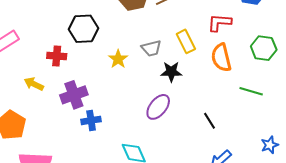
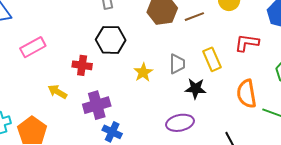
gray trapezoid: (151, 48) -> (177, 64), turned -80
orange semicircle: (221, 58) -> (247, 94), moved
purple ellipse: (158, 107) -> (180, 123), turned 36
blue cross: (91, 120) -> (112, 132), turned 30

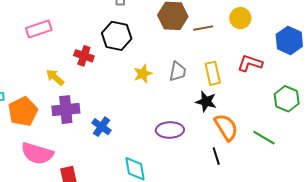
black star: (195, 89) -> (206, 102), moved
orange semicircle: (247, 94) -> (226, 127), moved, turned 148
purple cross: (97, 105) -> (66, 110), moved

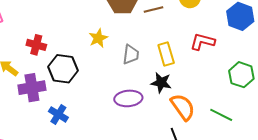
black hexagon: (117, 36) -> (63, 69), moved
yellow star: (143, 74) -> (98, 38), moved
purple cross: (66, 110) -> (32, 88), moved
purple ellipse: (170, 130) -> (128, 98), moved

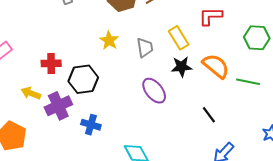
purple ellipse: (128, 98) -> (154, 91), turned 72
orange semicircle: (183, 107) -> (216, 66), moved

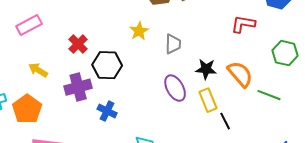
yellow rectangle: (179, 38) -> (208, 100), moved
red cross: (51, 63) -> (78, 44), turned 36
yellow arrow: (31, 93) -> (38, 70), moved

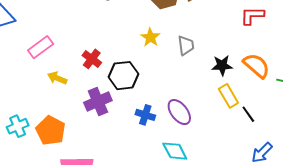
yellow arrow: (38, 70) -> (57, 78), moved
purple ellipse: (175, 88) -> (179, 112), moved
blue cross: (107, 111) -> (145, 115), moved

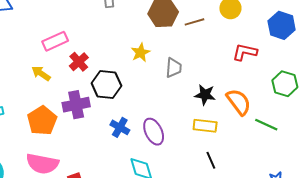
pink rectangle: (41, 47) -> (55, 41), moved
yellow rectangle: (228, 96) -> (205, 126), turned -65
black line: (248, 114) -> (211, 160), moved
orange pentagon: (51, 131) -> (42, 121), moved

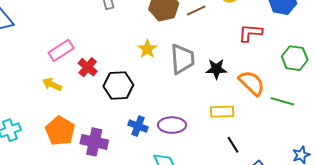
gray trapezoid: (174, 68) -> (182, 59), size x1.5
black star: (205, 95) -> (216, 69), moved
purple cross: (76, 105) -> (94, 142), moved, turned 32
purple ellipse: (154, 132) -> (172, 125), turned -56

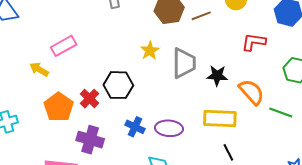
red cross: (88, 67) -> (89, 99), moved
yellow arrow: (52, 84) -> (39, 69), moved
yellow rectangle: (222, 112) -> (220, 119), size x1.4
orange pentagon: (60, 131) -> (59, 107), moved

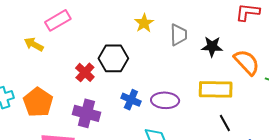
gray trapezoid: (184, 63) -> (179, 35), size x0.7
orange pentagon: (59, 107) -> (38, 102), moved

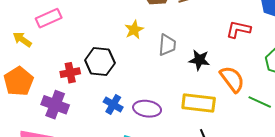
red cross: (85, 72) -> (70, 73), turned 30
orange pentagon: (38, 102) -> (19, 81), moved
purple cross: (86, 113) -> (55, 105), moved

